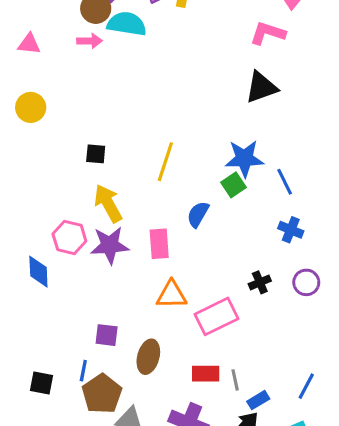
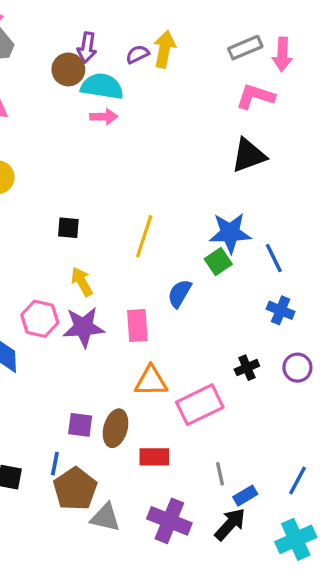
pink arrow: (90, 41) -> (104, 117), moved
yellow arrow: (108, 203) -> (82, 282), size x0.7
brown ellipse: (148, 357) -> (116, 428), moved
red rectangle: (206, 374) -> (154, 457), moved

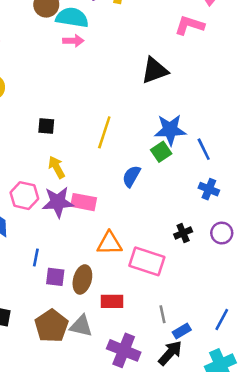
black triangle: (249, 155) -> (155, 70), moved
pink rectangle: (137, 325) -> (84, 202), moved, turned -75
pink rectangle: (200, 405) -> (147, 261), turned 44
blue line: (55, 464) -> (36, 258), moved
gray triangle: (105, 518) -> (81, 326), moved

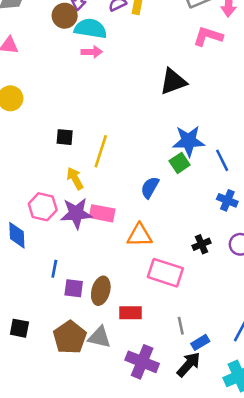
yellow line: (104, 132) -> (101, 151), moved
orange triangle: (109, 243) -> (140, 235), moved

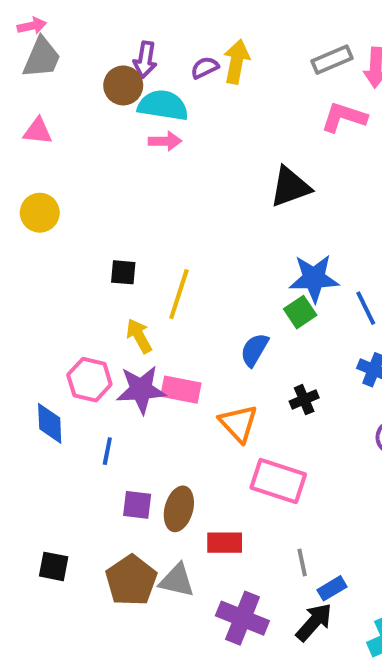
orange triangle: (140, 235) -> (239, 423), turned 48
black cross: (202, 244) -> (304, 400), moved
blue line: (54, 269) -> (107, 451), moved

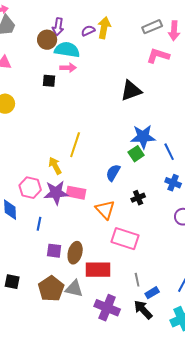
black square: (123, 272) -> (49, 81), moved
red rectangle: (225, 543) -> (98, 270), size x1.4
black arrow: (314, 622) -> (143, 310), turned -85

